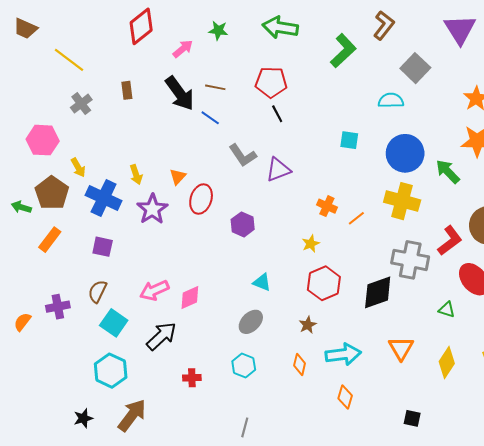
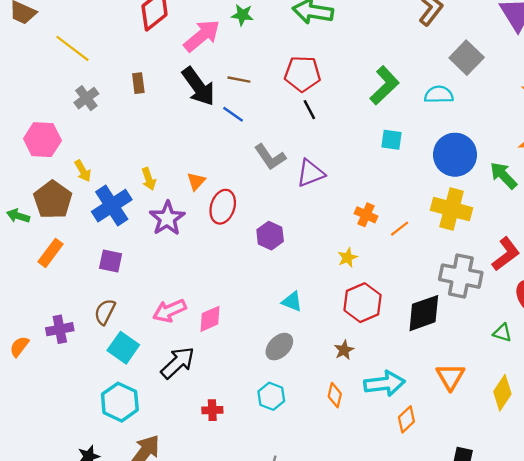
pink arrow: (183, 49) -> (202, 36), size x1.6
green L-shape: (343, 51) -> (385, 85), moved
blue cross: (104, 198) -> (112, 206), turned 32
orange diamond: (345, 397) -> (406, 419), moved, turned 30

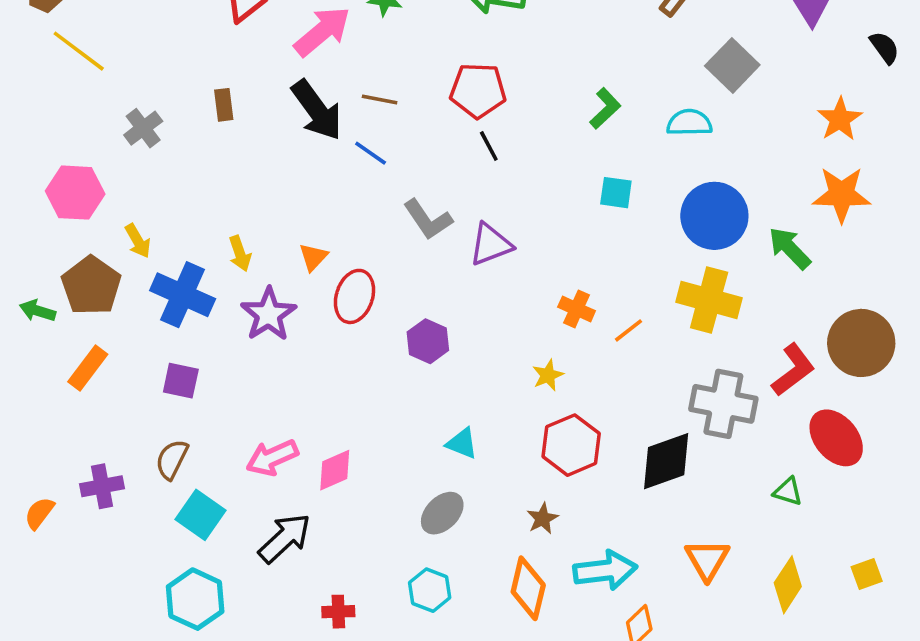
yellow line: (72, 48) -> (79, 51), moved
green L-shape: (385, 85) -> (605, 108), size x0.7
blue cross: (112, 206) -> (183, 295), turned -33
orange diamond: (335, 395) -> (528, 588), size x1.6

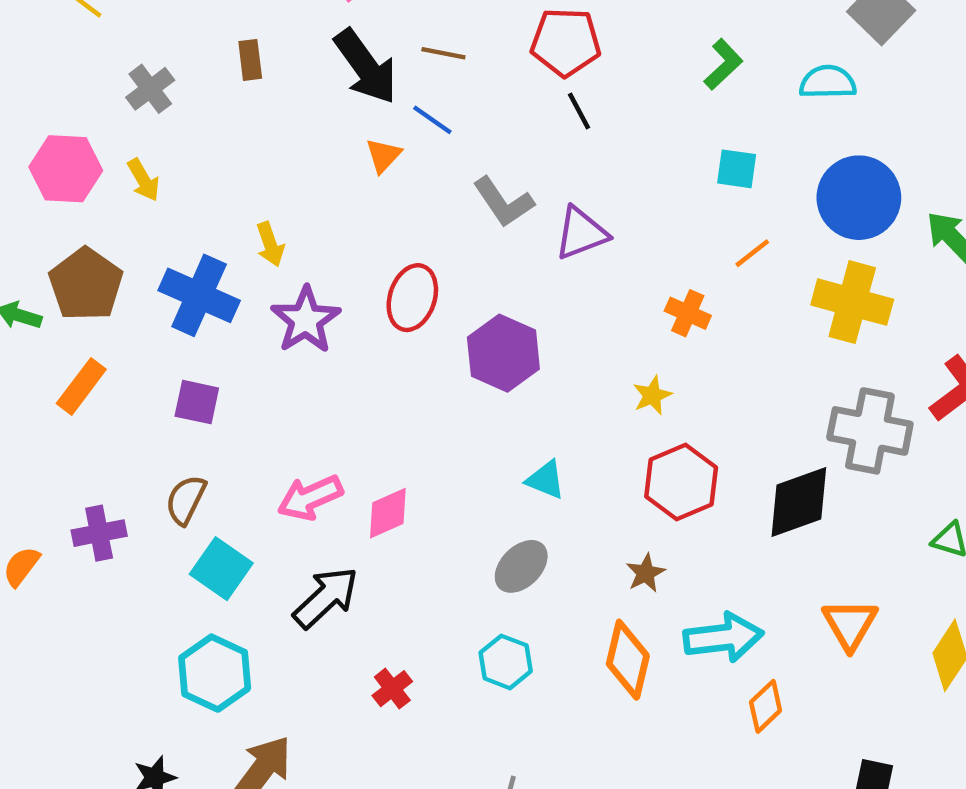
yellow arrow: (138, 241) -> (144, 180), moved
orange triangle: (313, 257) -> (383, 155), moved
orange line: (628, 330) -> (752, 253), moved
purple hexagon: (428, 341) -> (503, 353), size x1.4
red cross: (338, 612) -> (392, 689), turned -36

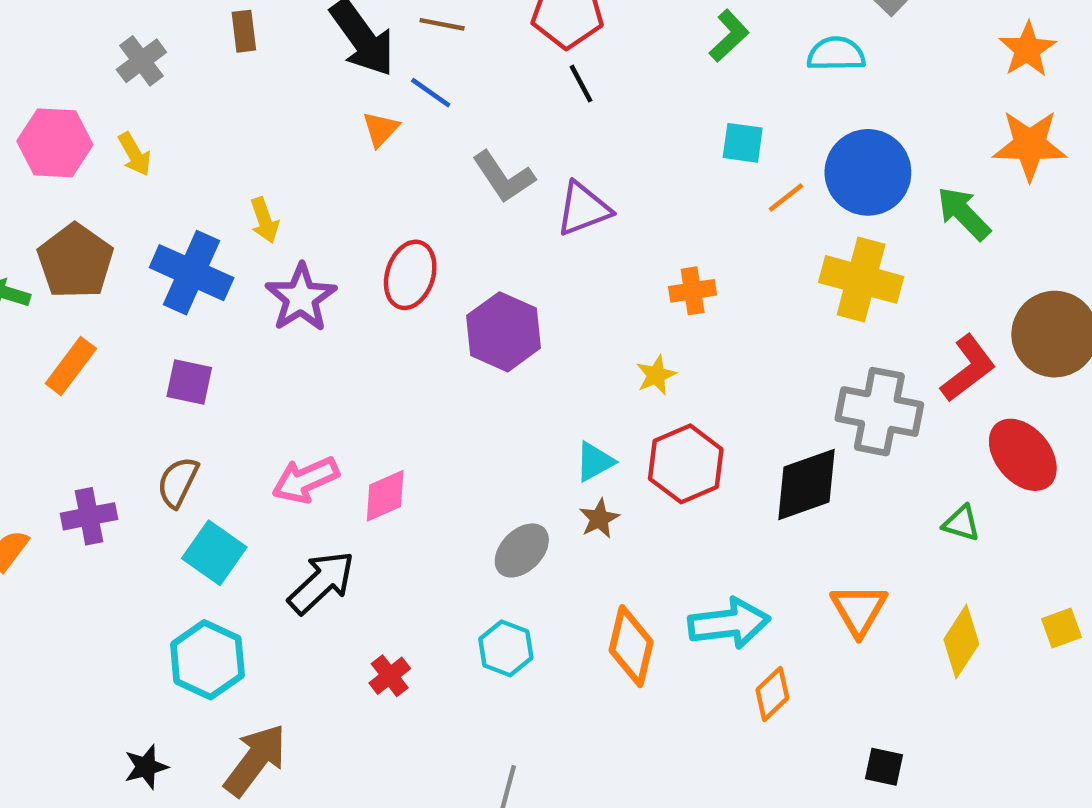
orange line: (752, 253) -> (786, 197), moved
orange cross: (688, 313) -> (693, 291), turned -33
cyan triangle: (546, 480) -> (595, 462), moved, turned -51
brown star: (646, 573) -> (599, 519), moved

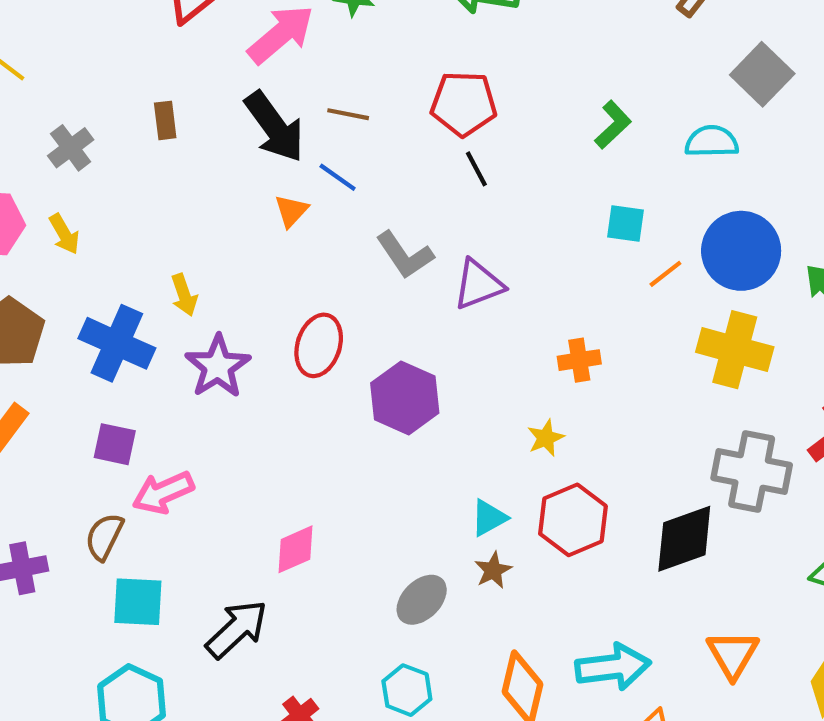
pink arrow: (305, 480) -> (163, 493), moved
cyan square: (214, 553) -> (138, 602), turned -32

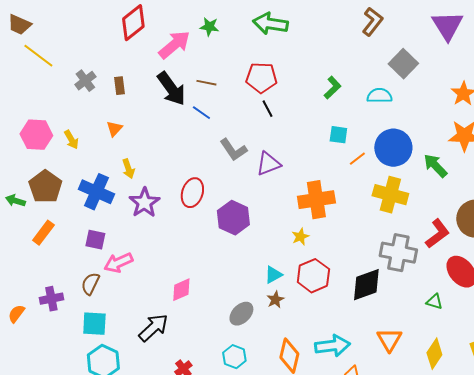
gray cross: (71, 148) -> (85, 81), moved
orange triangle: (291, 211) -> (114, 129), moved
orange cross: (579, 360) -> (316, 200), size x1.8
cyan square: (138, 602) -> (94, 324), moved

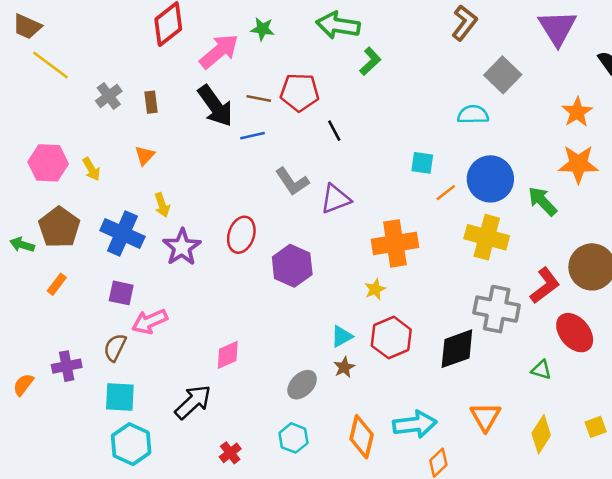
red pentagon: (261, 78) -> (300, 92), moved
green L-shape: (332, 88) -> (370, 61), moved
blue line: (201, 113) -> (252, 136), turned -48
orange rectangle: (43, 233) -> (57, 284), size x0.7

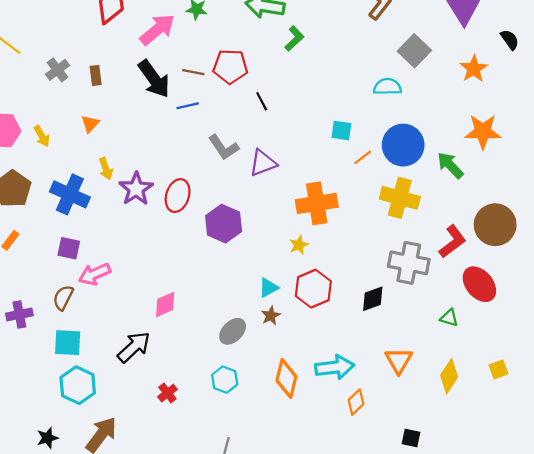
orange star: (577, 112) -> (474, 69), moved
purple star: (182, 247) -> (136, 189), moved
black diamond: (457, 349) -> (373, 299), size x0.7

